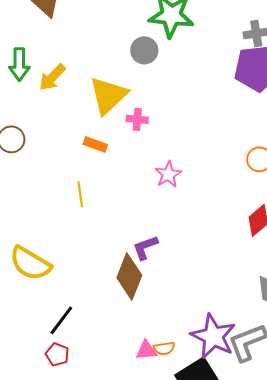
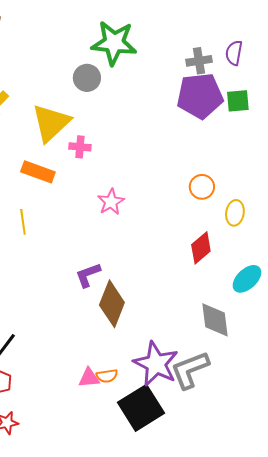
orange rectangle: (95, 144) -> (38, 172), size x1.4
brown diamond: (129, 276) -> (112, 304), moved

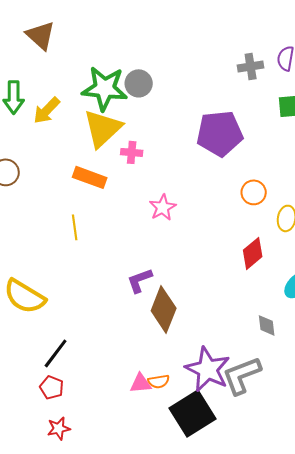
green star: (114, 43) -> (105, 88), moved
purple pentagon: (200, 96) -> (220, 133), moved
gray diamond: (215, 320) -> (267, 325), size x0.6

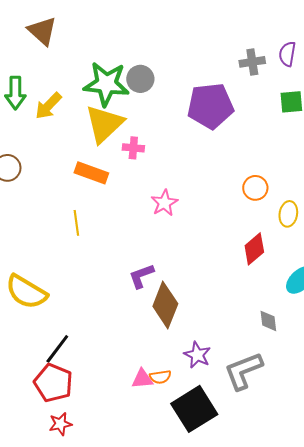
purple pentagon: (220, 133) -> (210, 106), moved
purple star: (208, 369) -> (197, 355), moved, size x0.6
red pentagon: (52, 387) -> (53, 383), size x1.6

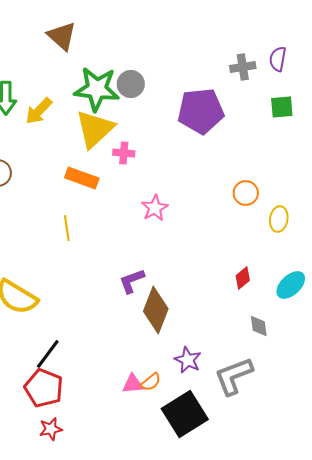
brown triangle: (42, 31) -> (62, 36), moved
red diamond: (254, 249) -> (243, 278), moved, size x0.7
orange semicircle: (160, 377) -> (151, 382), turned -30

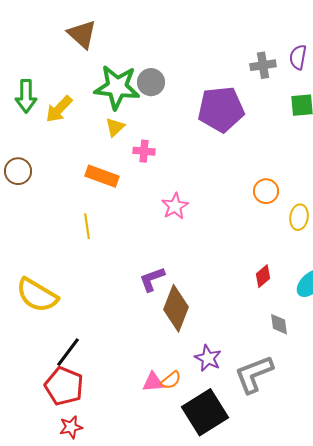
yellow triangle: (95, 129) -> (115, 127), size x0.5

